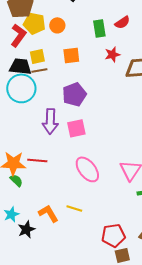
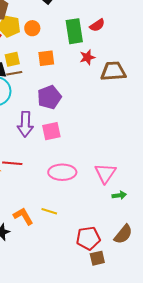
green rectangle: (99, 28) -> (74, 31), size x1.4
pink ellipse: (87, 169) -> (62, 172), turned -52

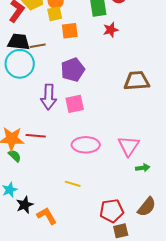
yellow square: (12, 59) -> (55, 14), moved
brown trapezoid: (113, 71) -> (137, 81), moved
orange L-shape: (23, 216) -> (47, 216), moved

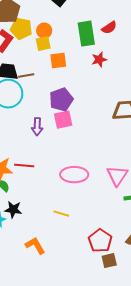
purple arrow: (49, 97) -> (37, 127), size x0.7
pink square: (75, 104) -> (63, 120), moved
black star: (25, 205) -> (13, 210), moved, turned 30
red pentagon: (112, 211) -> (100, 241), turned -30

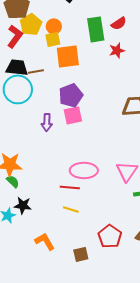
yellow pentagon: (21, 29) -> (31, 24), turned 30
red star: (99, 60) -> (117, 50), moved
orange square: (58, 61) -> (68, 56), size x1.4
red line: (24, 166) -> (70, 187), moved
brown square: (109, 261) -> (81, 254), moved

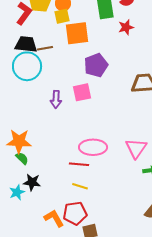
purple pentagon: (71, 95) -> (96, 65), moved
red pentagon: (110, 236) -> (75, 213), moved, turned 30

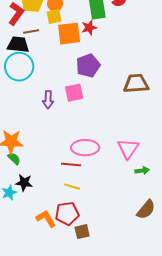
red star: (126, 27) -> (89, 28), moved
brown line: (45, 48) -> (31, 32), moved

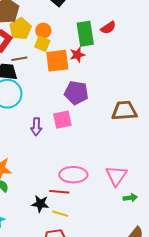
yellow square: (54, 17) -> (42, 44), turned 35
purple pentagon: (88, 66) -> (76, 93), turned 30
black star: (24, 183) -> (40, 204), moved

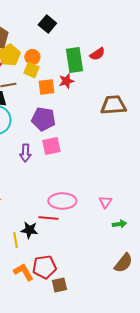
orange square: (57, 61) -> (46, 87), size x0.7
purple pentagon: (76, 93) -> (43, 119), moved
brown trapezoid: (124, 111) -> (113, 105), moved
pink triangle: (116, 176) -> (105, 202), size x0.6
yellow line: (60, 214) -> (15, 240), moved, turned 63

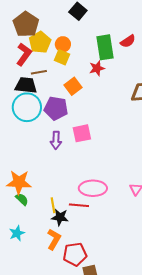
orange square: (46, 87) -> (73, 86), moved, turned -30
purple pentagon: (43, 119) -> (56, 108), moved
yellow line: (15, 240) -> (53, 205), moved
orange L-shape: (23, 272) -> (54, 239), moved, turned 60

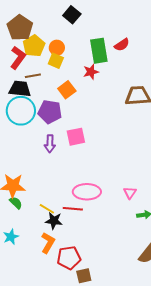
yellow line: (53, 205) -> (47, 209), turned -49

